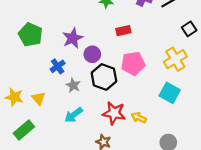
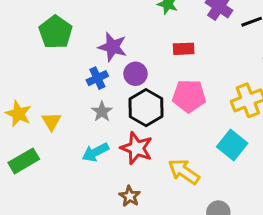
purple star: (73, 38) -> (112, 47), turned 30
blue cross: (58, 66) -> (97, 78), moved
red star: (114, 113) -> (137, 148), moved
yellow arrow: (139, 118) -> (184, 172), size x1.5

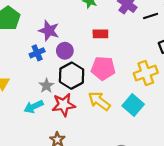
gray star: (102, 112) -> (46, 86), moved
red star: (137, 148) -> (64, 105), turned -30
yellow arrow: (184, 172) -> (99, 101), moved

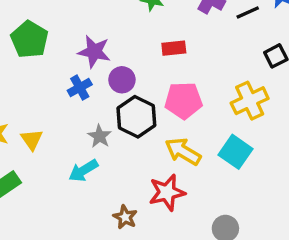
red star: (64, 105) -> (167, 192), moved

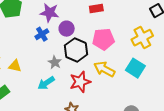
yellow triangle: (32, 140) -> (15, 66), turned -40
red star: (167, 192) -> (80, 82), moved

